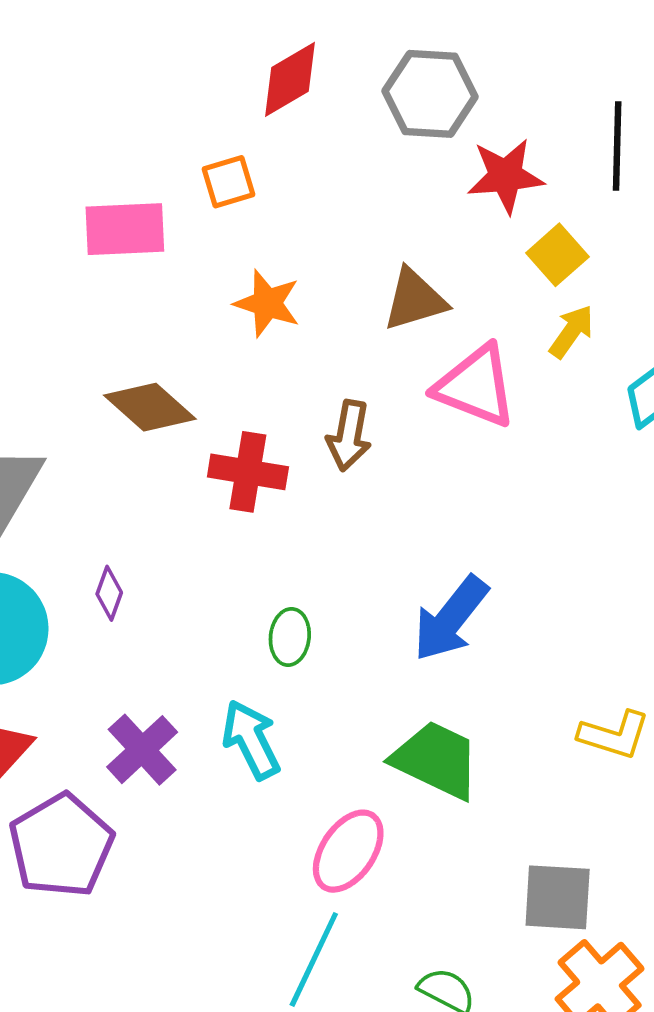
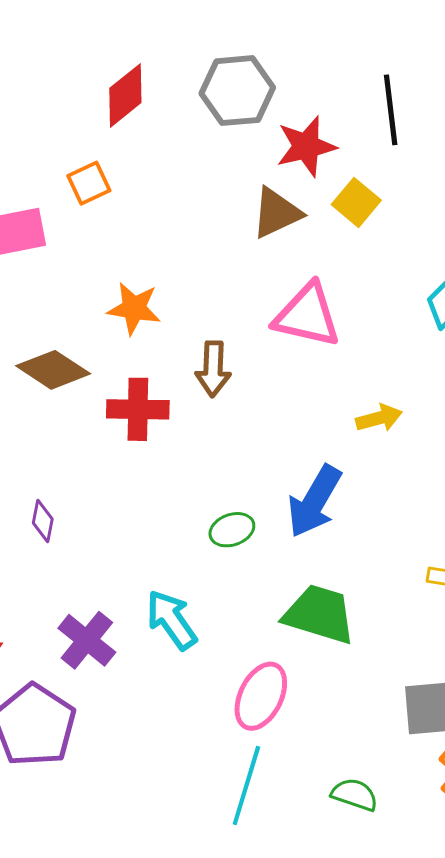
brown triangle: (415, 300) -> (276, 213), moved
orange star: (267, 303) -> (134, 308), moved
yellow arrow: (572, 331) -> (379, 418), moved, turned 48
green ellipse: (290, 637) -> (232, 530), moved, turned 72

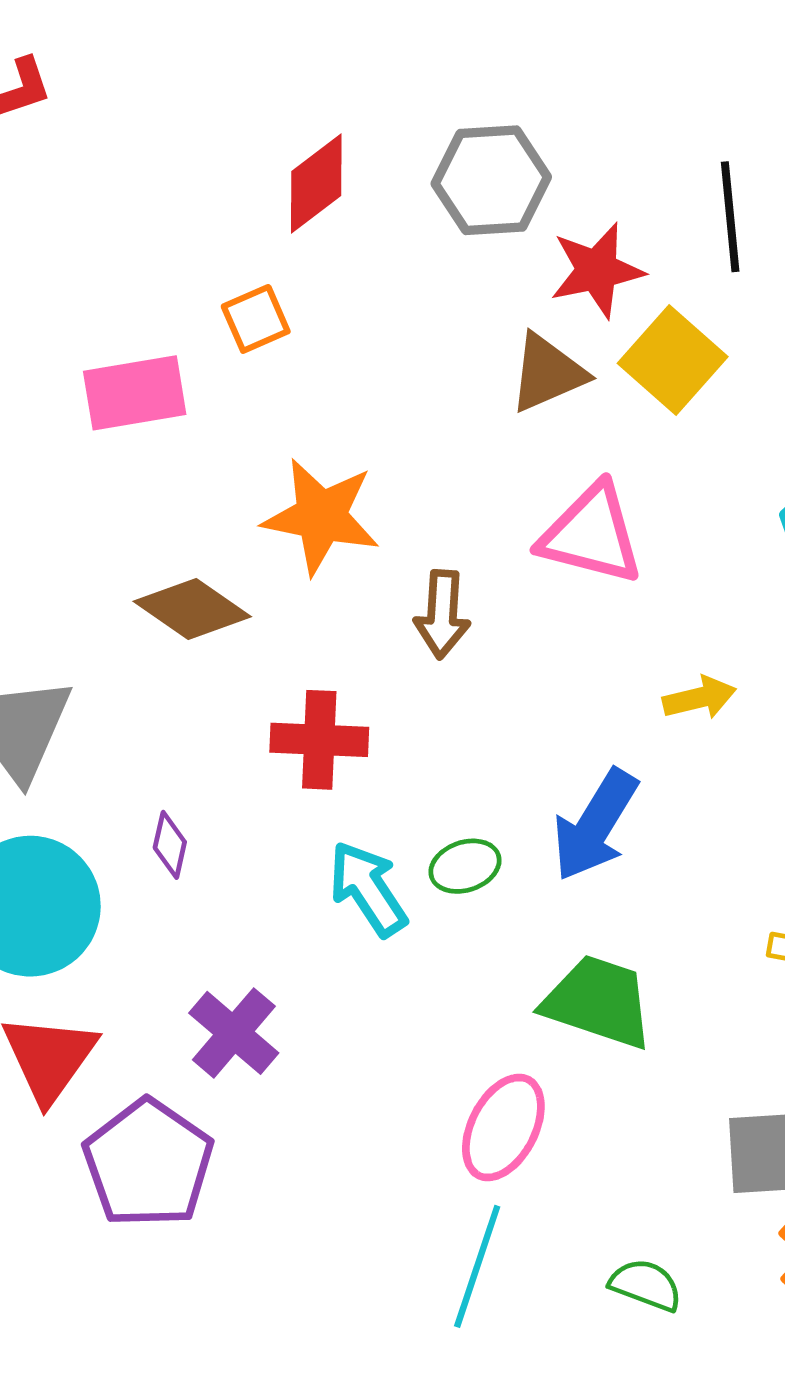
yellow square: (356, 202) -> (673, 360), size x1.4
orange star: (134, 308) -> (321, 516), size x1.4
red cross: (138, 409) -> (319, 740), moved
cyan arrow: (172, 620) -> (368, 889), moved

